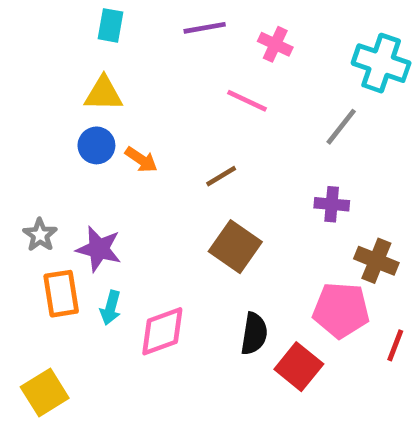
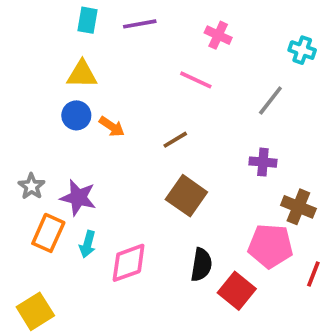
purple line: (205, 28) -> (140, 24), moved
cyan cross: (381, 63) -> (302, 50), size x0.6
orange rectangle: (61, 294) -> (48, 233), turned 33

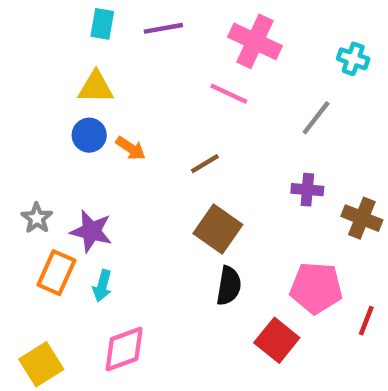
pink cross: (218, 35) -> (255, 41), size x1.6
brown cross: (298, 207) -> (362, 218), moved
pink diamond: (129, 263) -> (124, 349), moved
black semicircle: (201, 265) -> (229, 286), moved

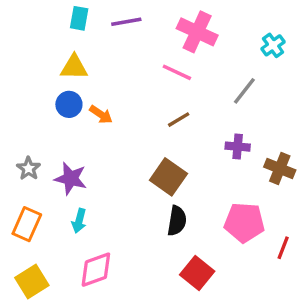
cyan cross: (353, 59) -> (273, 45), turned 35
brown line: (205, 164) -> (179, 120), moved
orange rectangle: (56, 273) -> (27, 224), moved
red square: (277, 340) -> (197, 273), moved

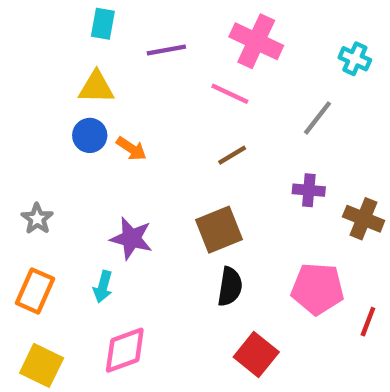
purple line: (126, 22) -> (166, 50), moved
cyan cross: (273, 45) -> (355, 59), turned -30
brown square: (168, 177) -> (219, 230), turned 33
purple star: (71, 179) -> (131, 238), moved
yellow square: (32, 281) -> (42, 365), turned -32

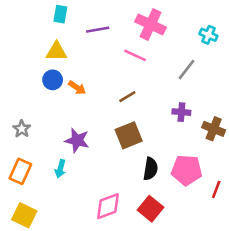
brown line: (232, 155) -> (127, 97), moved
black semicircle: (230, 287) -> (151, 169), moved
pink diamond: (125, 350) -> (108, 206), moved

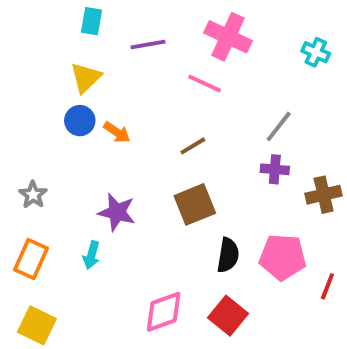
yellow triangle: (56, 52) -> (86, 78), turned -45
gray line: (187, 70) -> (279, 126), moved
brown cross: (214, 129) -> (324, 195), turned -35

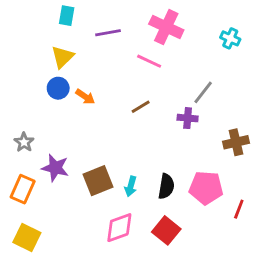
purple cross: (275, 169) -> (188, 118), moved
brown square: (195, 204) -> (98, 181), moved
purple star: (117, 212) -> (55, 168), moved
cyan arrow: (91, 255) -> (131, 186), moved

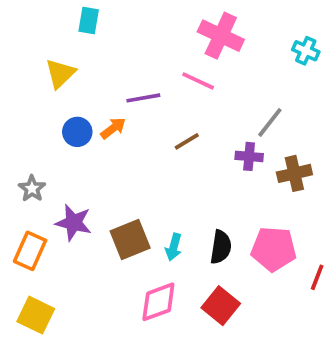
purple line: (108, 33) -> (143, 98), moved
yellow triangle: (62, 57) -> (60, 73), moved
blue circle: (58, 88) -> (77, 132), moved
orange arrow: (85, 97) -> (113, 128), turned -72
brown cross: (236, 142) -> (294, 173), moved

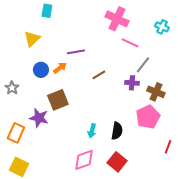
pink line: (198, 81) -> (130, 43), moved
brown cross: (294, 173) -> (156, 92), turned 36
gray star: (32, 189) -> (12, 88), moved
brown square: (130, 240) -> (58, 100), moved
pink pentagon: (274, 249) -> (148, 117), moved, turned -30

